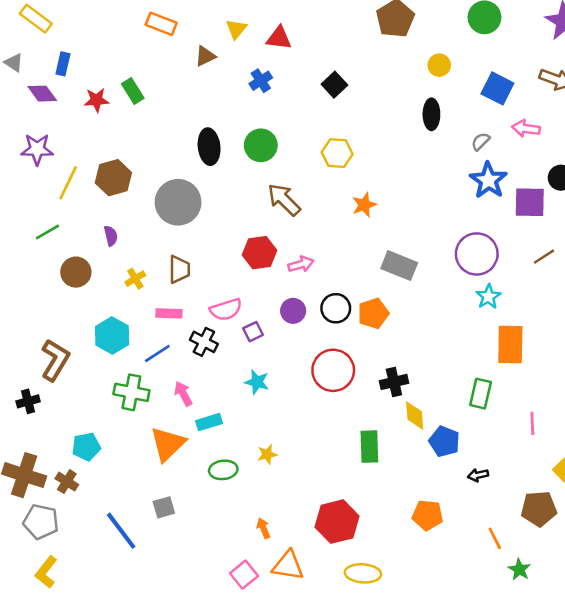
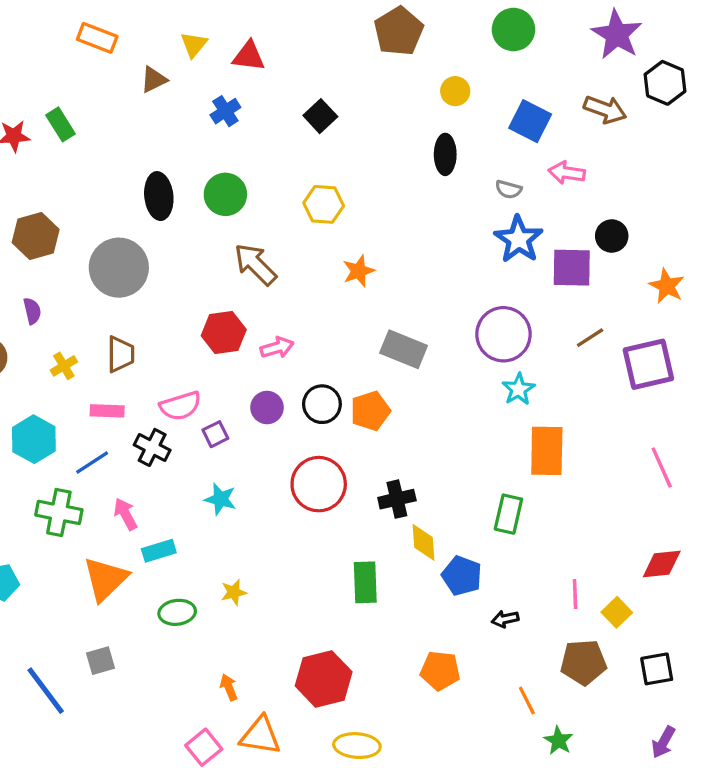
gray semicircle: (481, 141) -> (508, 189), turned -120
pink line: (532, 423) -> (575, 594), moved

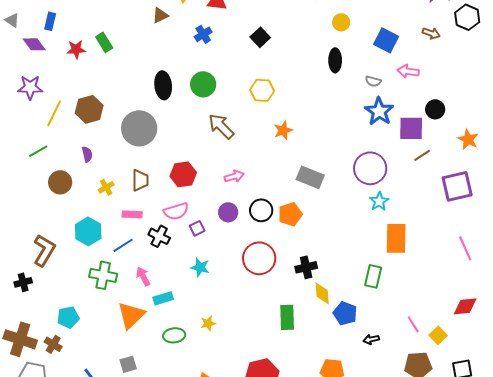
brown arrow: (605, 109) -> (431, 33), size x0.7
red hexagon: (224, 333) -> (183, 174), moved
brown line: (590, 338) -> (422, 155), moved
pink line: (575, 594) -> (413, 324), turned -30

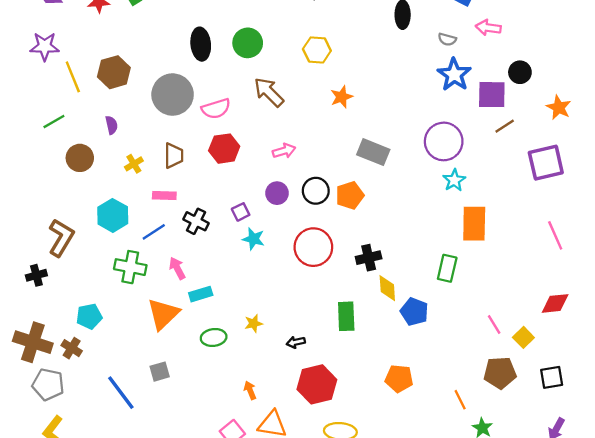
yellow line: (54, 113) -> (73, 77), turned -48
pink semicircle: (176, 211) -> (216, 109), moved
cyan star: (200, 267) -> (254, 239), moved
black arrow: (371, 339) -> (296, 342), moved

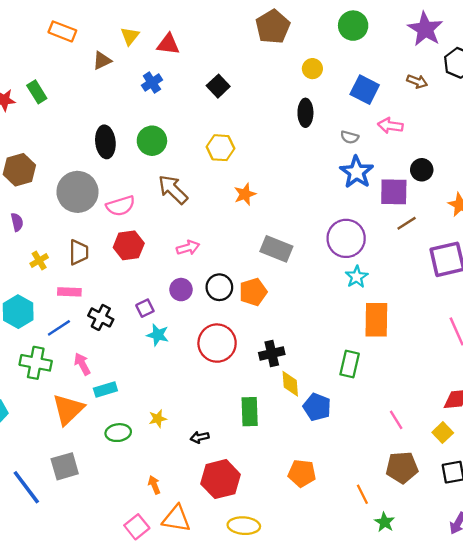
yellow square: (523, 337) -> (443, 433), moved
gray square: (160, 372) -> (65, 466), size x1.4

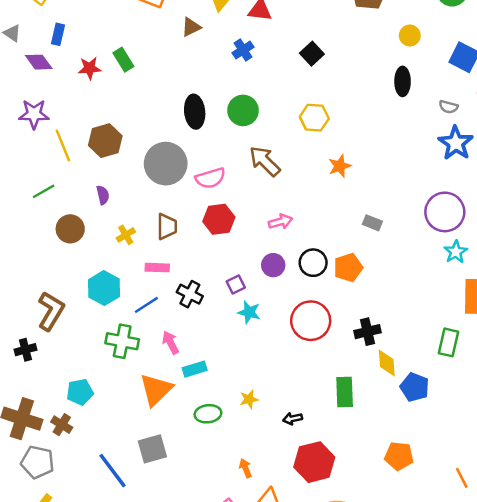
gray rectangle: (276, 249) -> (372, 223), size x0.6

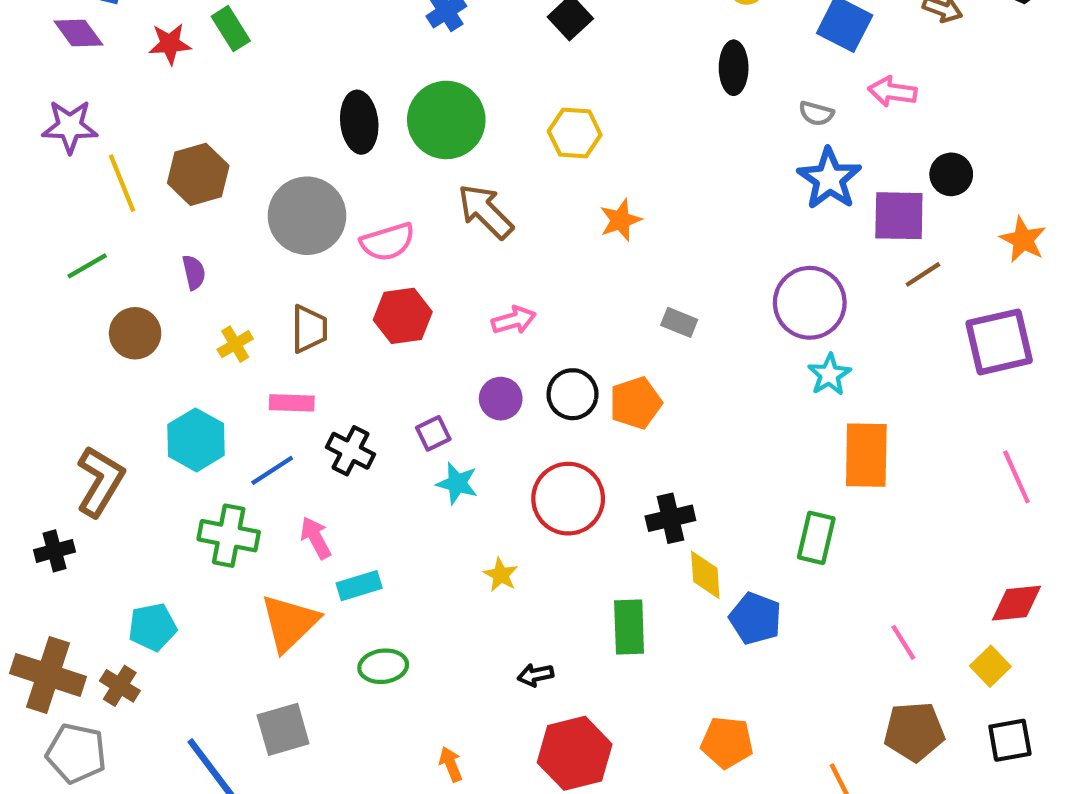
green circle: (243, 110) -> (446, 120), size x1.4
yellow star: (249, 399) -> (501, 575), moved, turned -30

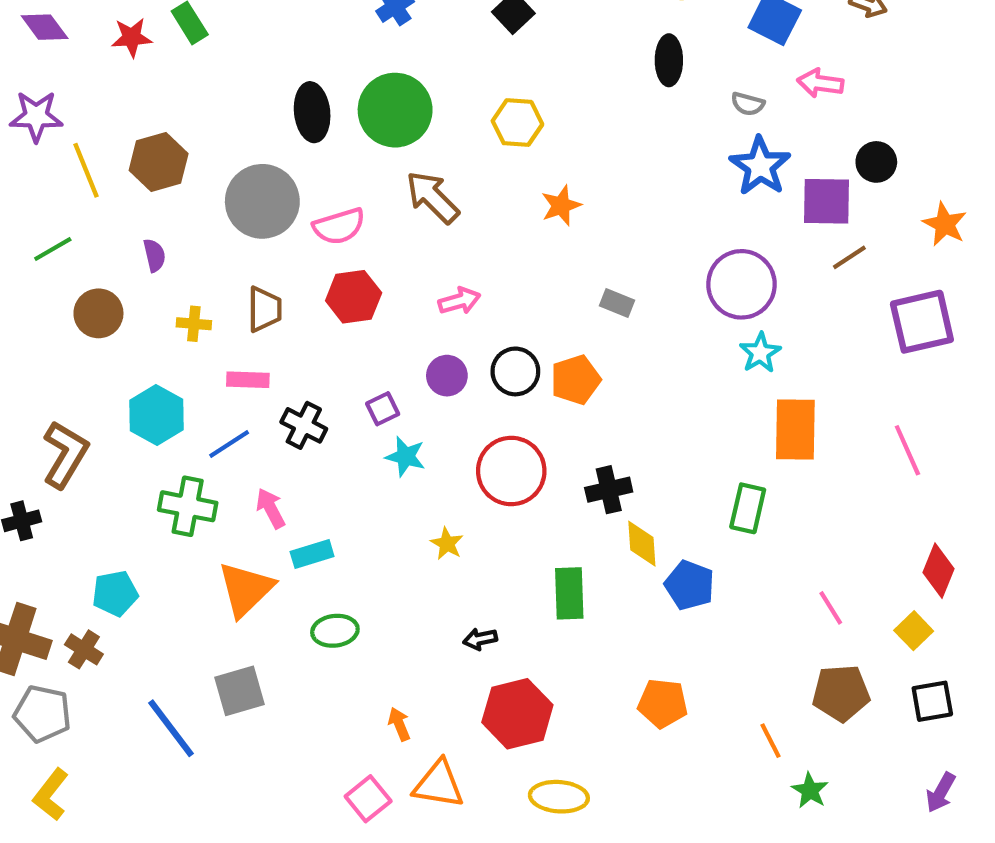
yellow cross: (235, 344) -> (194, 324), turned 36
pink line: (1016, 477) -> (907, 450), moved
red diamond: (1016, 603) -> (939, 571), turned -62

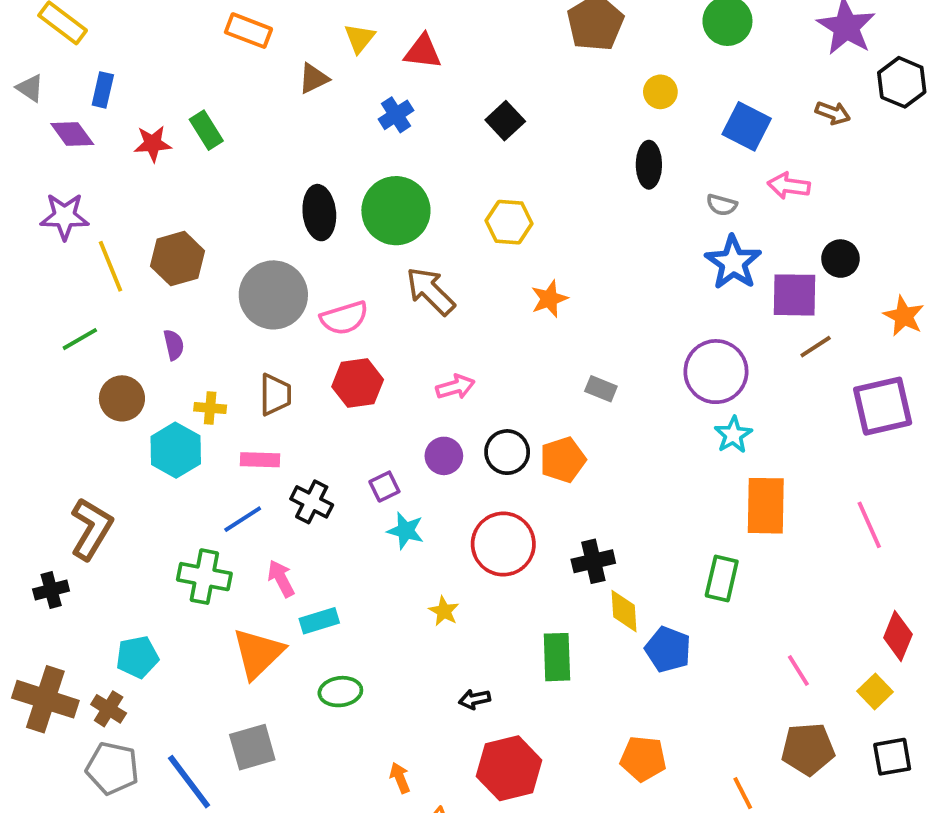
cyan hexagon: (157, 415) -> (176, 450), moved
gray pentagon: (42, 714) -> (112, 768), moved

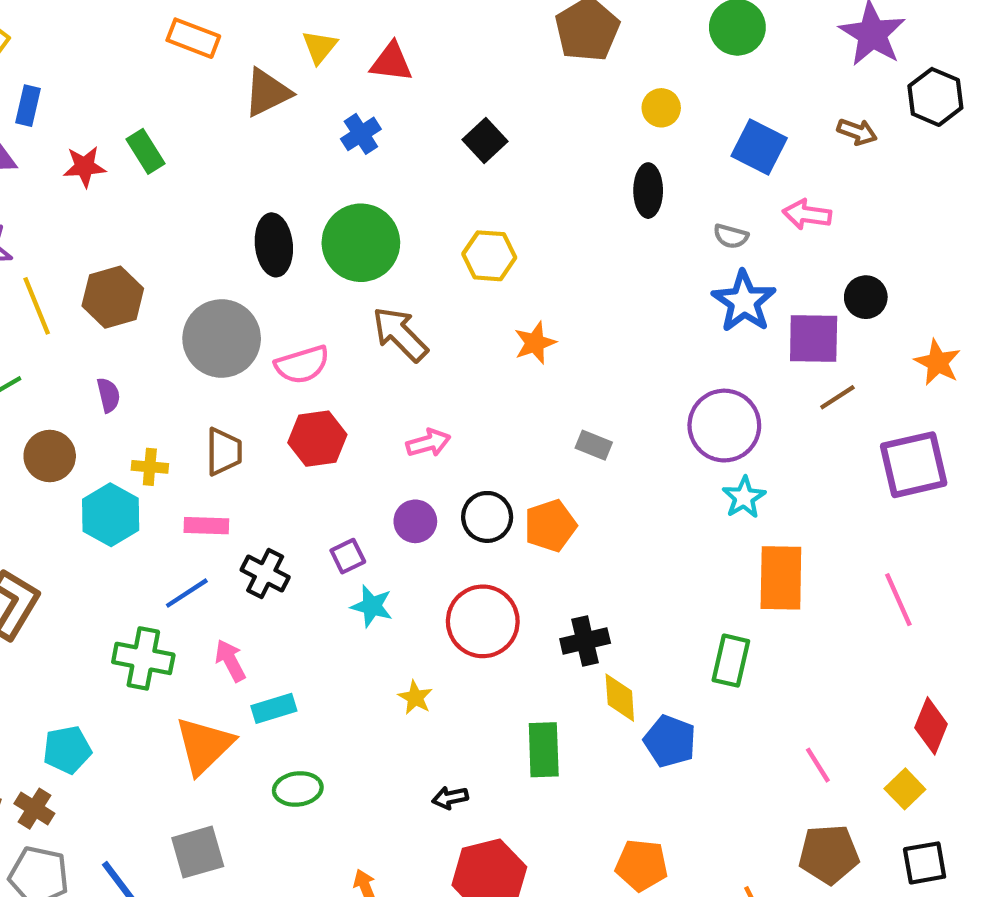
brown triangle: (314, 78) -> (267, 93), size x1.4

